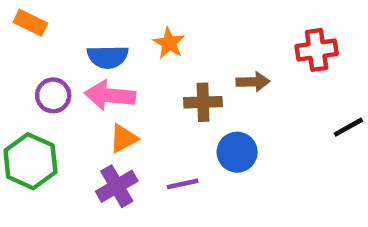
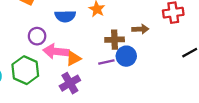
pink arrow: (110, 95) -> (56, 51), moved
blue circle: (237, 152) -> (126, 56), moved
purple line: (183, 184) -> (106, 62), moved

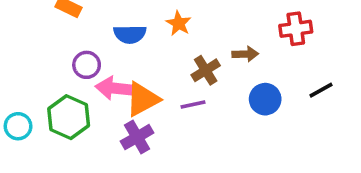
brown cross: (115, 40) -> (206, 70), turned -30
blue circle: (126, 56) -> (265, 99), moved
orange triangle: (73, 58) -> (142, 99), size x1.5

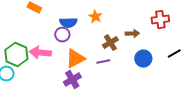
purple circle: (87, 65) -> (62, 35), moved
pink arrow: (115, 88) -> (40, 53), moved
green hexagon: (69, 117) -> (16, 55), moved

